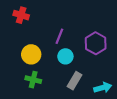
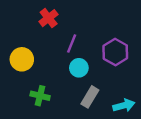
red cross: (21, 15) -> (49, 18), moved, turned 35
yellow circle: (31, 54) -> (22, 59), moved

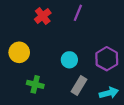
purple line: (72, 44) -> (78, 13), moved
purple hexagon: (115, 52) -> (107, 59), moved

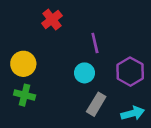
purple line: (78, 13) -> (95, 43), moved, turned -35
green cross: (35, 84) -> (25, 95), moved

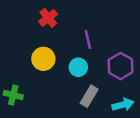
yellow circle: (23, 64) -> (43, 59), moved
green cross: (25, 95) -> (13, 95), moved

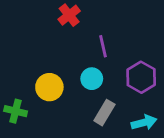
red cross: (48, 18) -> (69, 15), moved
yellow circle: (43, 59) -> (49, 87), moved

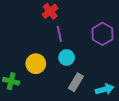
purple line: (103, 46) -> (59, 34), moved
purple hexagon: (141, 77) -> (103, 34), moved

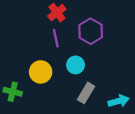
purple line: (59, 34) -> (56, 38), moved
purple hexagon: (103, 34) -> (91, 31), moved

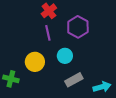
gray rectangle: (86, 93) -> (74, 80), turned 30

